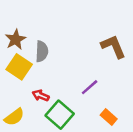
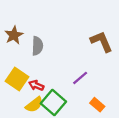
yellow square: (19, 67) -> (17, 79), moved
yellow semicircle: (14, 117) -> (34, 105), moved

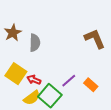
purple line: (80, 78) -> (69, 81), moved
orange rectangle: (97, 105) -> (91, 85), moved

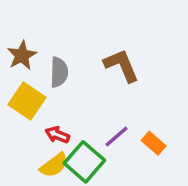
brown L-shape: (95, 39) -> (122, 65), moved
yellow square: (16, 74) -> (27, 101), moved

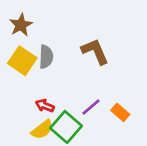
brown star: (22, 55) -> (21, 25), moved
yellow square: (27, 101) -> (22, 61), moved

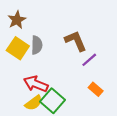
red arrow: (45, 106) -> (36, 84), size x1.6
purple line: (91, 107) -> (89, 60), moved

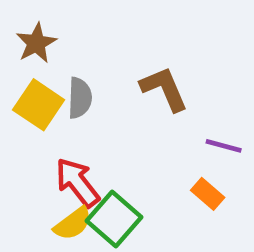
purple line: (89, 60) -> (224, 146), moved, turned 56
red arrow: (36, 84) -> (77, 182), turned 30

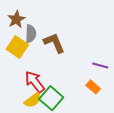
brown L-shape: (164, 89) -> (54, 43), moved
gray semicircle: (80, 98) -> (31, 34), moved

